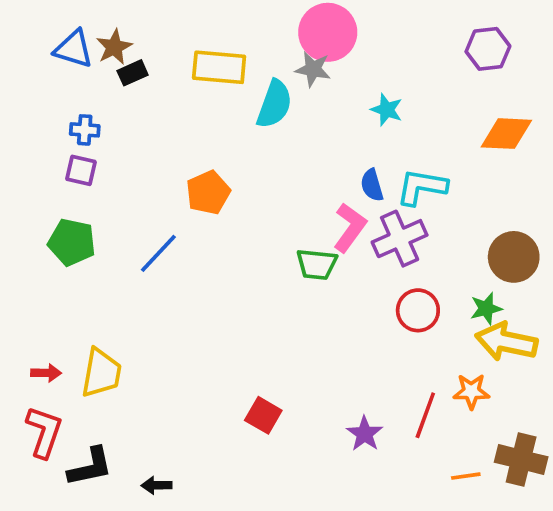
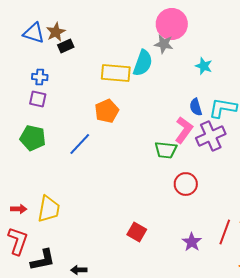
yellow rectangle: (219, 67) -> (116, 73), moved
red circle: (418, 310) -> (186, 184), moved

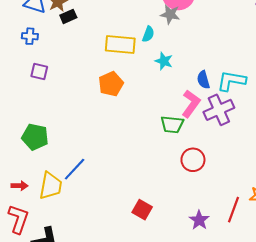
cyan semicircle: (143, 63) -> (148, 34), size x0.6
cyan star: (204, 66) -> (164, 61), moved
blue cross: (40, 77) -> (30, 36), moved
green pentagon: (33, 138) -> (35, 137), moved
blue line: (80, 144) -> (75, 169), moved

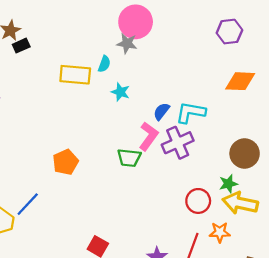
blue semicircle: (203, 80) -> (161, 111), turned 54
orange pentagon: (111, 84) -> (65, 162), moved
red circle: (193, 160) -> (198, 201), moved

